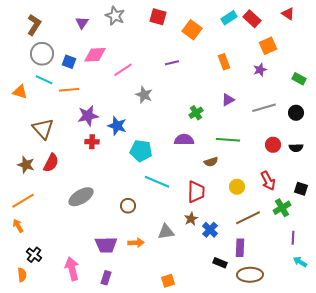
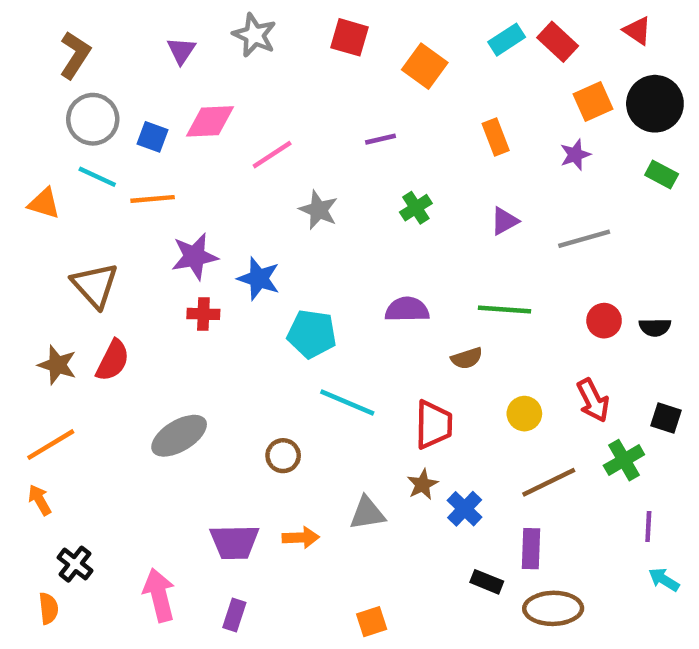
green cross: (196, 113) -> (416, 208), moved
black circle: (296, 113) -> (655, 104), moved, size x1.6

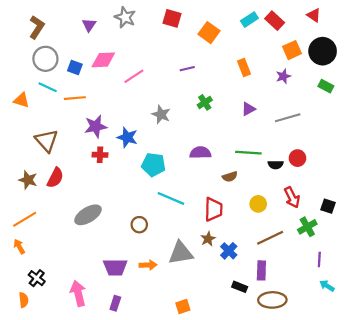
gray star: (319, 210) -> (161, 114), moved
black semicircle: (655, 327) -> (276, 165), moved
gray triangle: (367, 513) -> (181, 253), size x1.4

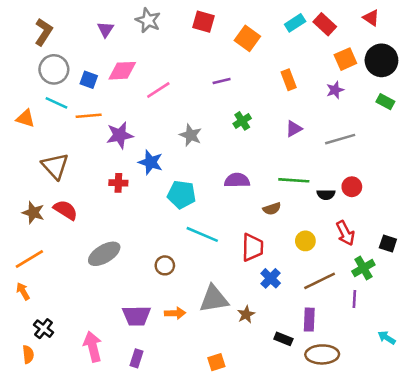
purple star: (96, 126) -> (120, 135), moved
red semicircle: (55, 178) -> (65, 210), turned -85
brown star: (208, 239) -> (246, 314), moved
blue cross: (229, 251) -> (271, 278), moved
purple line: (319, 260) -> (354, 299), moved

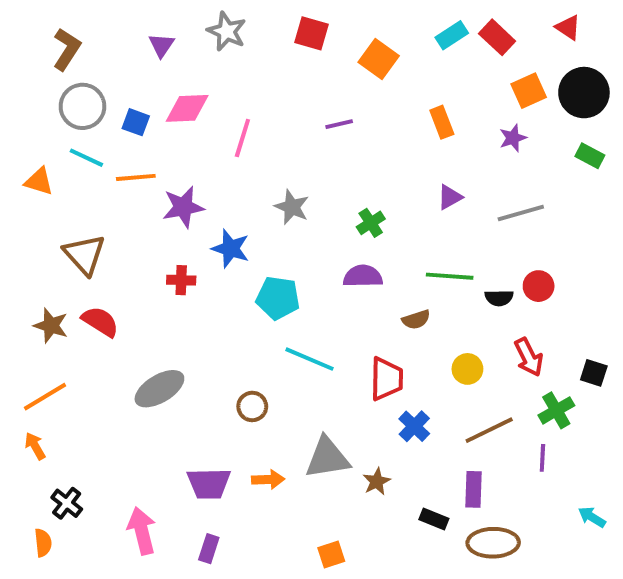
pink line: (158, 90) -> (242, 138), turned -40
green cross: (242, 121) -> (371, 223), moved

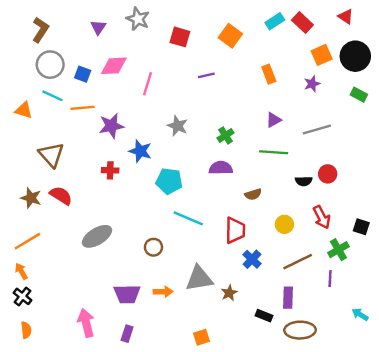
red square: (312, 33) -> (180, 37), moved
green line: (450, 276) -> (274, 152), moved
black cross: (67, 503) -> (23, 296), moved

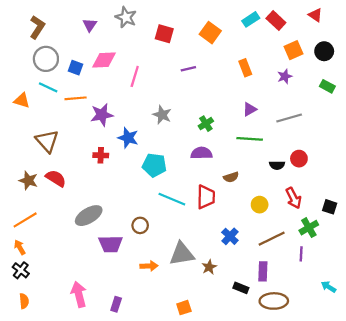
black circle: (355, 56) -> (324, 51), size x0.7
red trapezoid: (235, 230) -> (206, 197), moved
purple trapezoid: (127, 294) -> (111, 244), moved

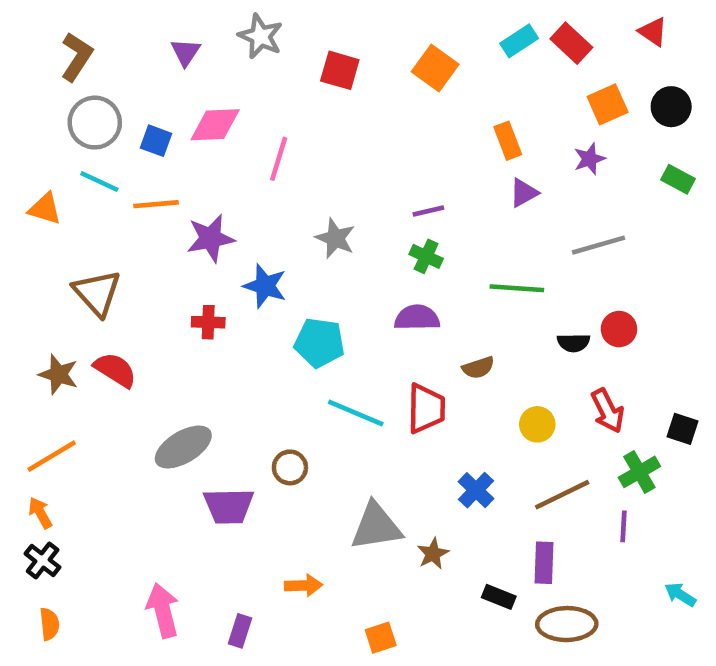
purple line: (188, 69) -> (428, 211), moved
purple triangle: (250, 109) -> (524, 193), moved
green cross: (206, 124) -> (426, 256), turned -32
orange arrow: (149, 266) -> (304, 585), moved

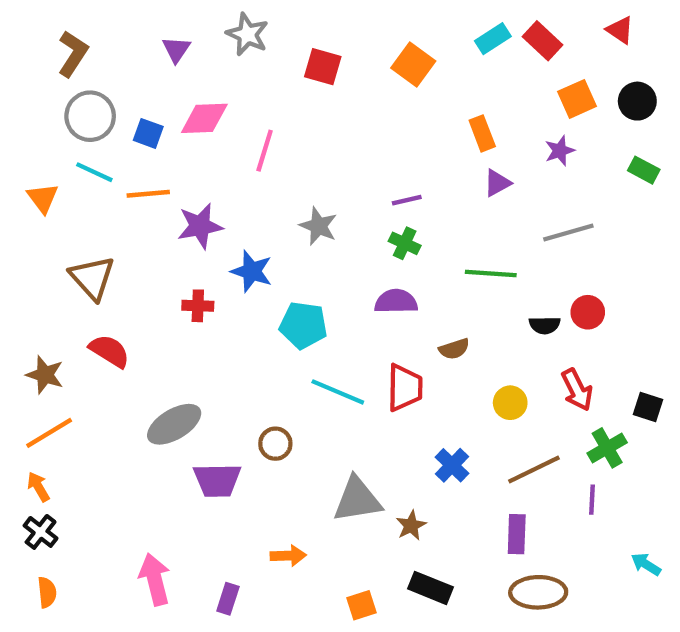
orange triangle: (45, 209) -> (43, 198), turned 36
brown star: (58, 374) -> (45, 375), moved
black rectangle: (499, 597) -> (430, 588), moved, size x1.4

